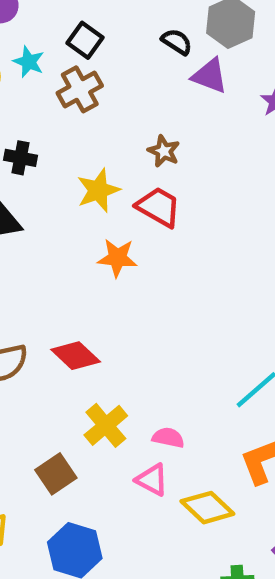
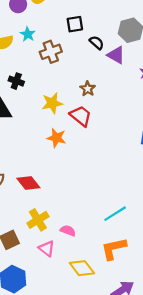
black square: (85, 40) -> (75, 24), moved, turned 36
black semicircle: (177, 42) -> (97, 43), moved
pink triangle: (152, 480) -> (47, 249), moved

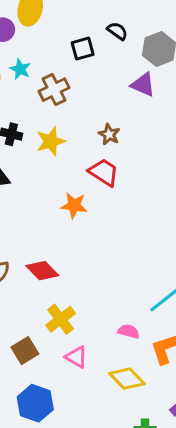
black semicircle: (97, 43) -> (117, 31), moved
yellow star: (52, 103) -> (51, 141), moved
pink semicircle: (68, 231) -> (129, 331), moved

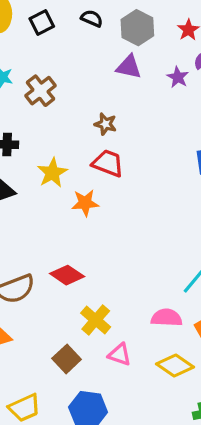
black square: (83, 49) -> (42, 22), moved
yellow star: (51, 141) -> (52, 173), moved
pink semicircle: (129, 331) -> (167, 318), size x1.4

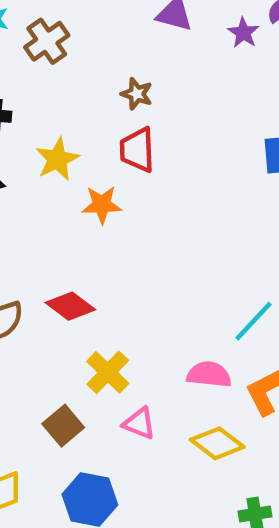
red trapezoid: (108, 163) -> (137, 150), turned -116

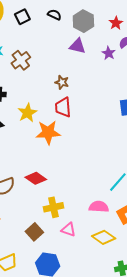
orange star: (102, 205) -> (48, 132), size x1.4
yellow cross: (108, 372) -> (53, 207), turned 36

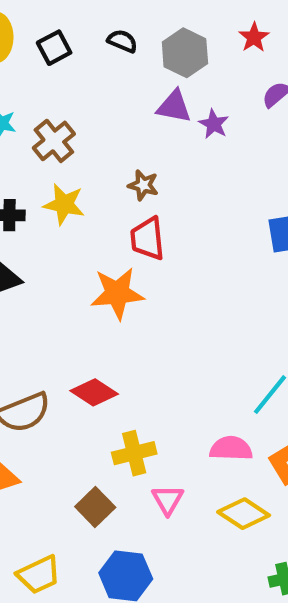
red star: (116, 23) -> (254, 37), moved
purple star: (109, 53) -> (214, 124), moved
yellow star: (27, 113) -> (64, 204), moved, turned -30
pink triangle: (68, 230) -> (168, 500), turned 42

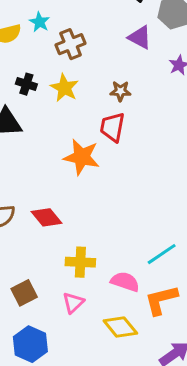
purple triangle: (174, 106) -> (140, 37), moved
brown star: (143, 185) -> (120, 91), turned -30
yellow cross: (134, 453) -> (80, 262), moved

